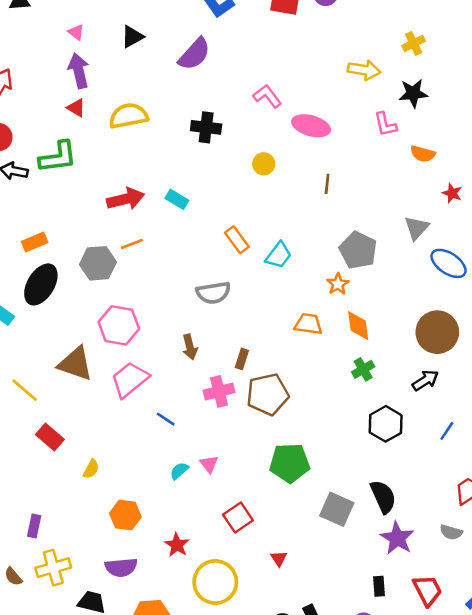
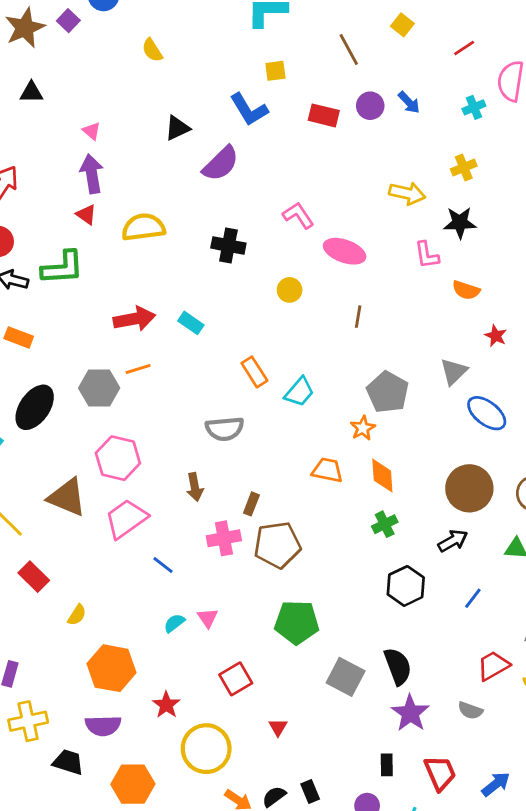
black triangle: (132, 37) -> (177, 128), moved
orange rectangle: (35, 242) -> (19, 337), moved, turned 40
orange hexagon: (125, 515) -> (112, 668), size x1.4

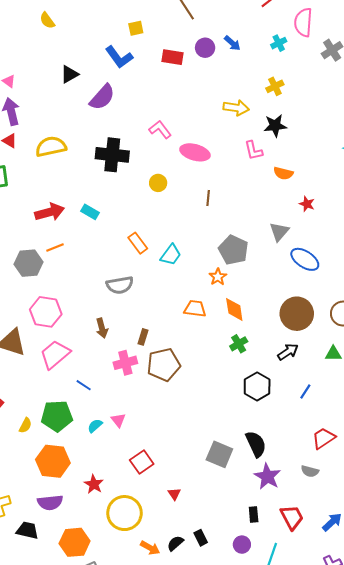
black cross: (228, 246) -> (112, 155), size x1.4
green pentagon: (297, 622) -> (57, 416), moved

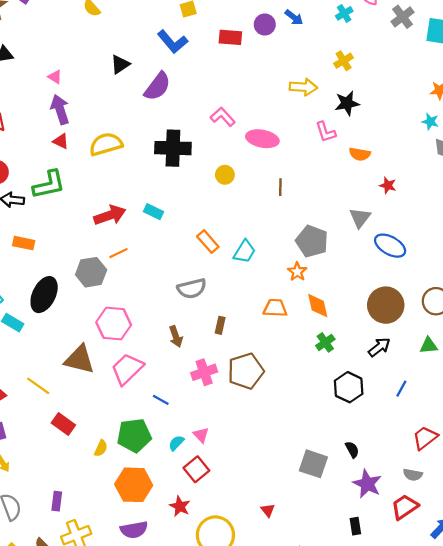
brown rectangle: (143, 337) -> (220, 325), moved
black semicircle: (256, 444) -> (352, 450), size x0.6
red square: (142, 462) -> (196, 469), moved
red trapezoid: (292, 517) -> (405, 507), moved, turned -92

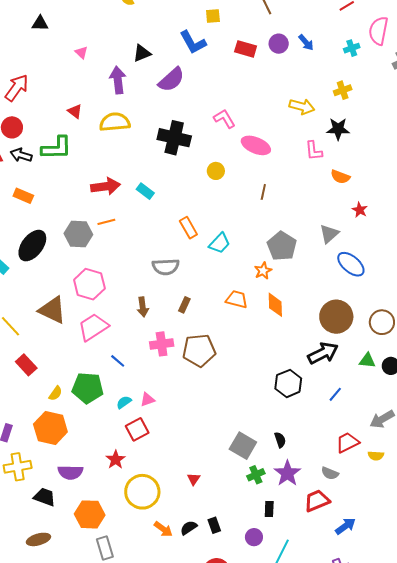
purple arrow: (60, 109) -> (118, 80), moved
green cross: (325, 342) -> (256, 475), moved
black arrow: (379, 347) -> (323, 353), size x1.4
pink triangle: (201, 435) -> (148, 400), turned 42
orange hexagon: (134, 485) -> (50, 428), moved

